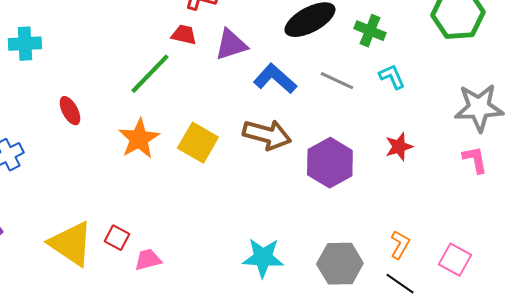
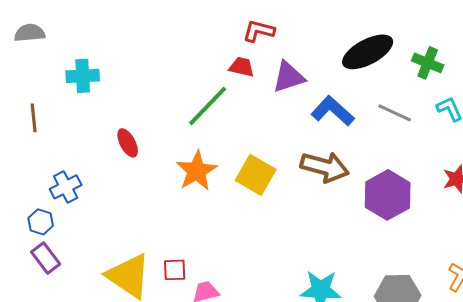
red square: (117, 238) -> (175, 270), turned -30

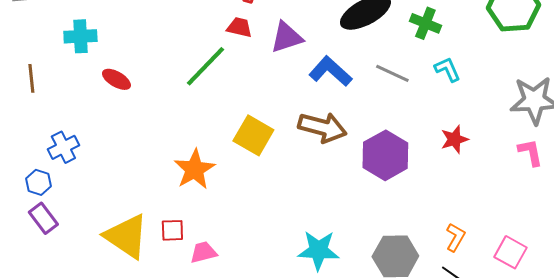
red ellipse: (128, 143) -> (116, 79), moved, turned -32
orange star: (197, 171) -> (194, 169), moved

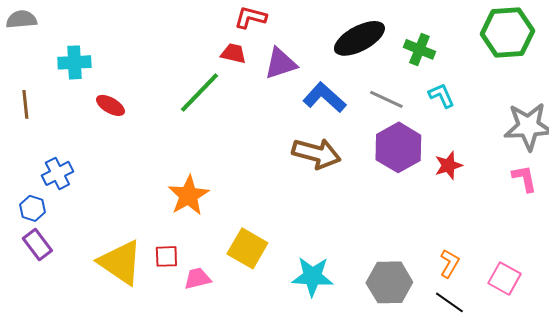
yellow square: (253, 135) -> (247, 248), moved
purple hexagon: (385, 155) -> (398, 147), moved

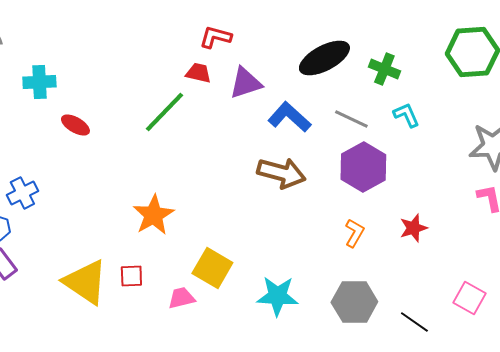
red star: (448, 165) -> (413, 228), moved
orange L-shape: (449, 263) -> (354, 233), moved
pink trapezoid: (197, 278) -> (181, 298), moved

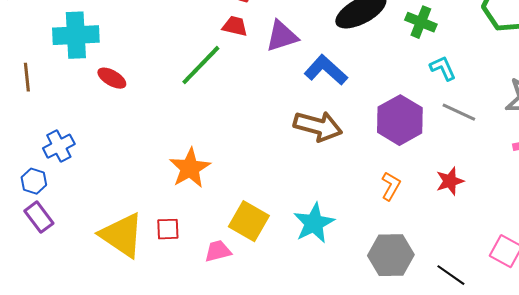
cyan cross: (39, 82) -> (76, 35), size x1.4
gray line: (351, 119) -> (459, 112), moved
cyan star: (277, 296) -> (314, 223), moved, turned -30

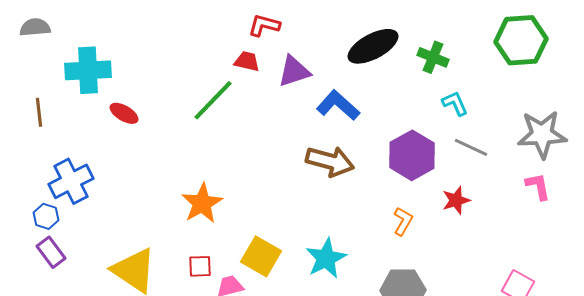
blue cross: (59, 146) -> (71, 181), size x1.4
red star: (450, 181) -> (456, 200), moved
red square: (168, 229) -> (200, 266), moved

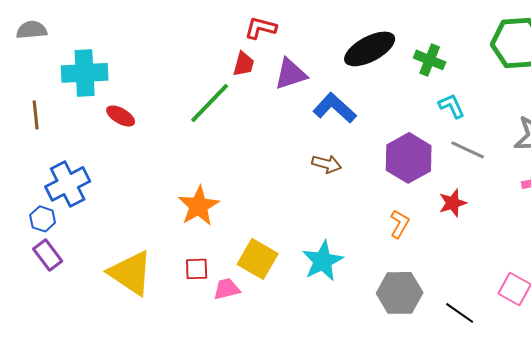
red trapezoid: (247, 61) -> (244, 64), turned 92
brown arrow: (330, 161) -> (327, 164), size x0.6

